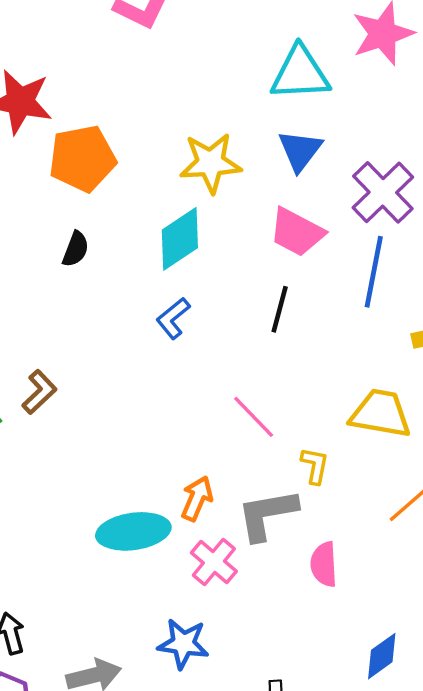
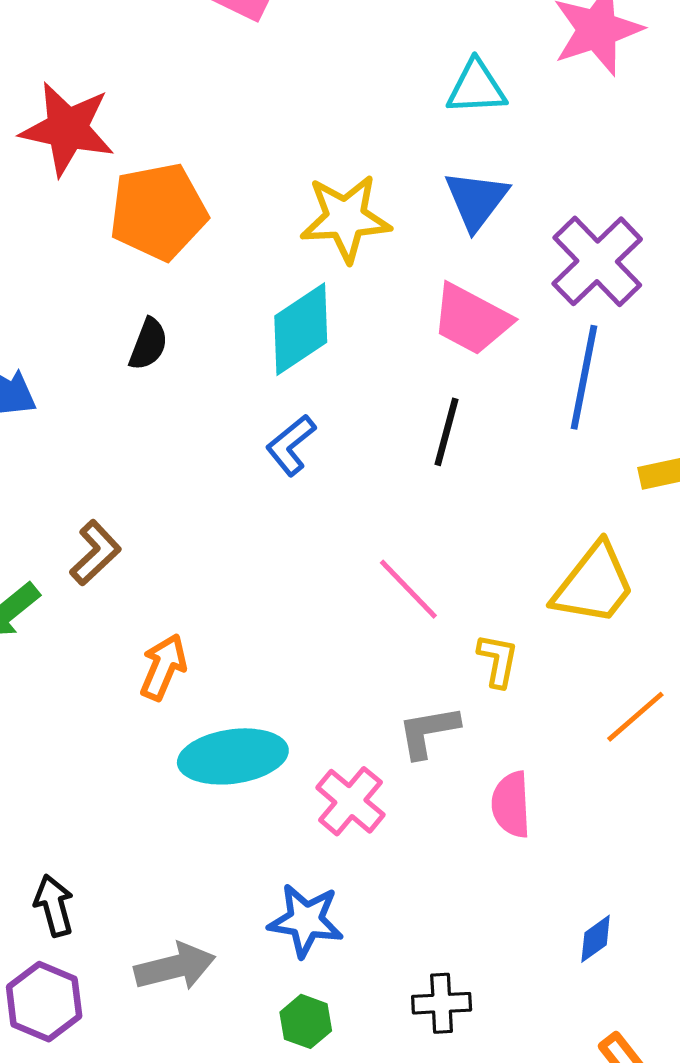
cyan triangle: (300, 73) -> (476, 87), size x0.7
yellow trapezoid: (381, 413) -> (594, 584), turned 118
orange arrow: (197, 499) -> (163, 667), moved
gray L-shape: (267, 514) -> (428, 732), size x0.7
blue diamond: (382, 656) -> (596, 939), size x0.7

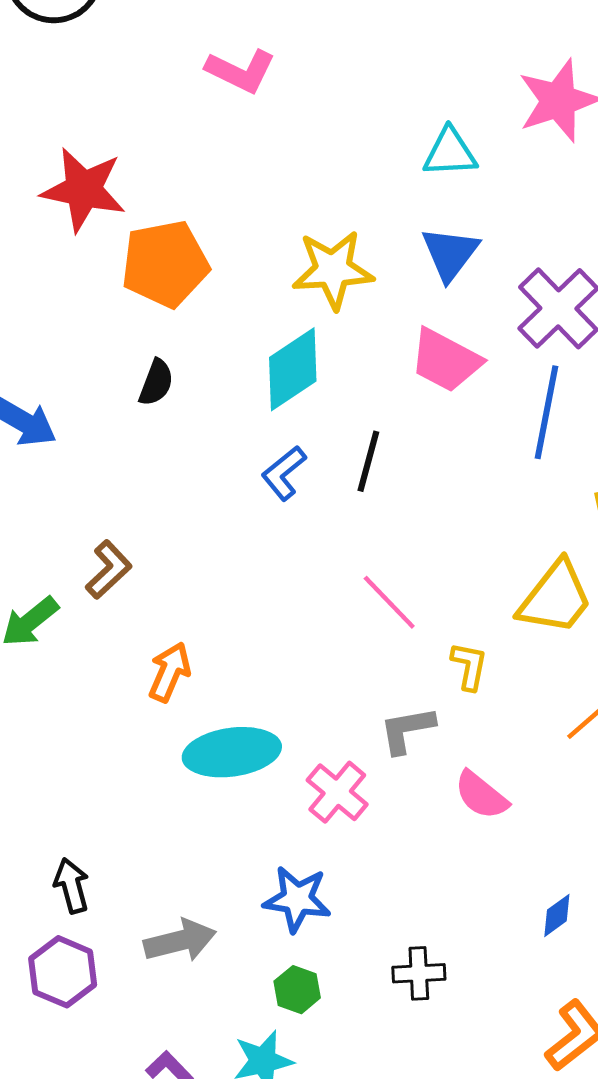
black line: (447, 432) -> (368, 461), moved
pink semicircle: (511, 805) -> (481, 795), turned -48

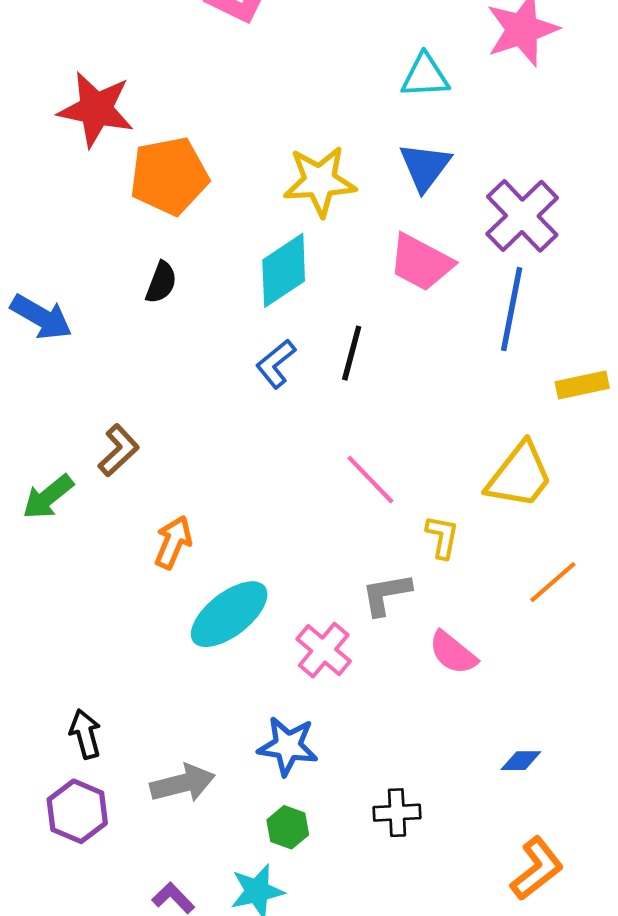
cyan ellipse: (232, 752) -> (229, 614), turned -30
blue diamond: (557, 915) -> (521, 761), turned 36

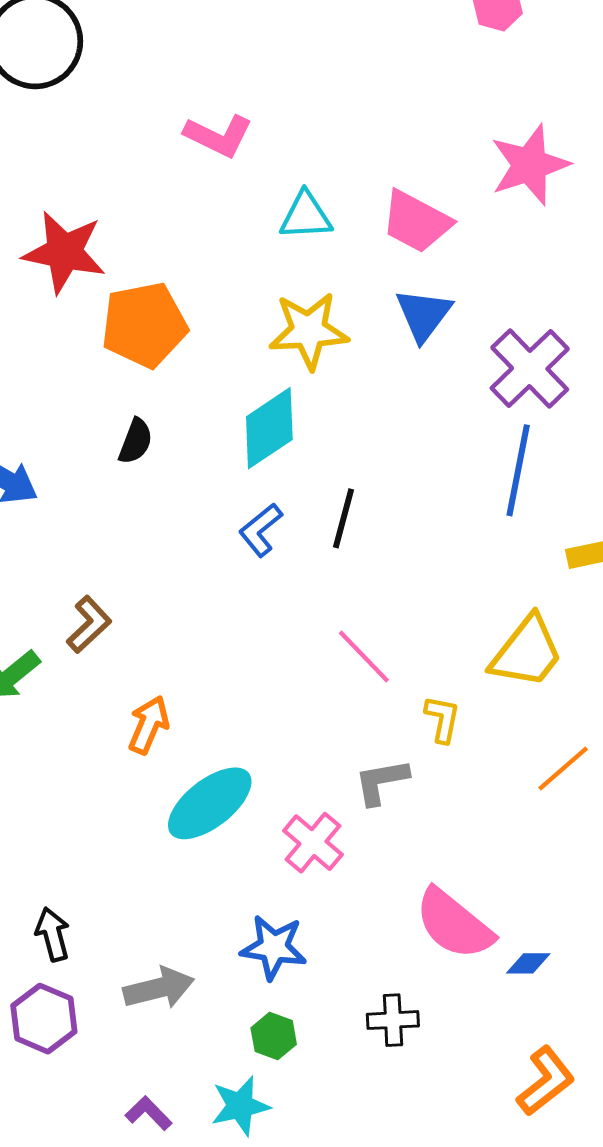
cyan triangle: (425, 76) -> (306, 216), moved
pink trapezoid: (421, 262) -> (416, 222), moved
pink semicircle: (453, 653) -> (454, 924), moved, size x1.5

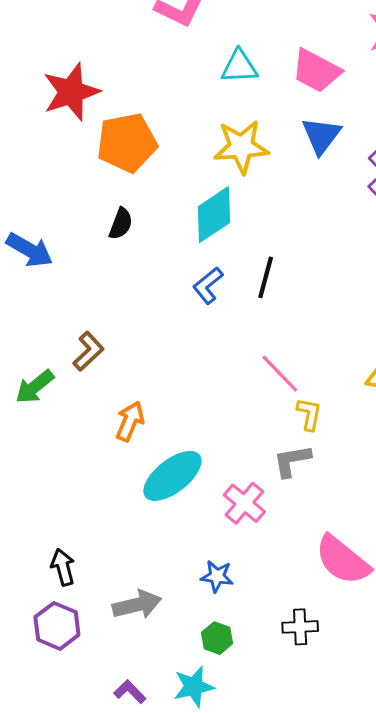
red star: (64, 252) -> (71, 92), turned -30
yellow L-shape: (442, 719) -> (309, 414), moved
blue star: (274, 947) -> (217, 576), size x0.7

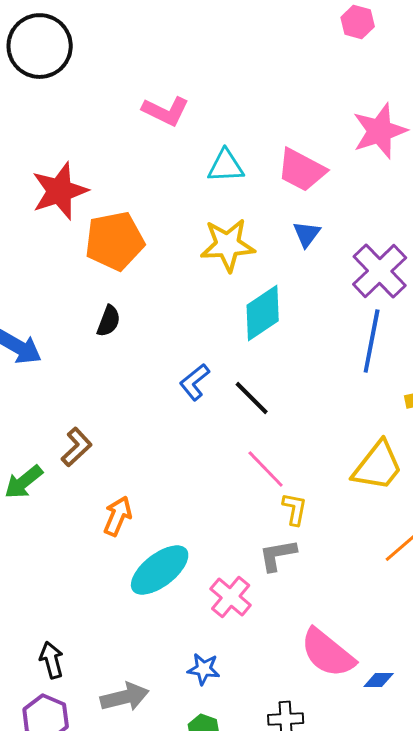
blue triangle: (321, 136) -> (307, 234), size x0.7
cyan diamond: (214, 215) -> (263, 313), moved
black line: (266, 277) -> (252, 398), moved, turned -60

